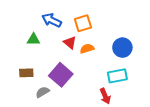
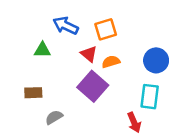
purple square: (61, 75) -> (93, 86), moved
cyan rectangle: (117, 76) -> (150, 97), turned -72

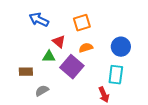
blue arrow: (66, 26) -> (39, 20), moved
green triangle: (42, 50) -> (49, 57), moved
red triangle: (89, 54) -> (59, 42), moved

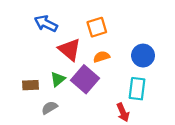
red triangle: (59, 42) -> (70, 50), size x1.5
green triangle: (49, 57) -> (58, 79), moved, turned -40

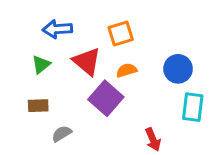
blue arrow: (46, 24) -> (57, 29), turned -30
green triangle: (58, 79) -> (41, 64), moved
cyan rectangle: (137, 89) -> (193, 107), moved

